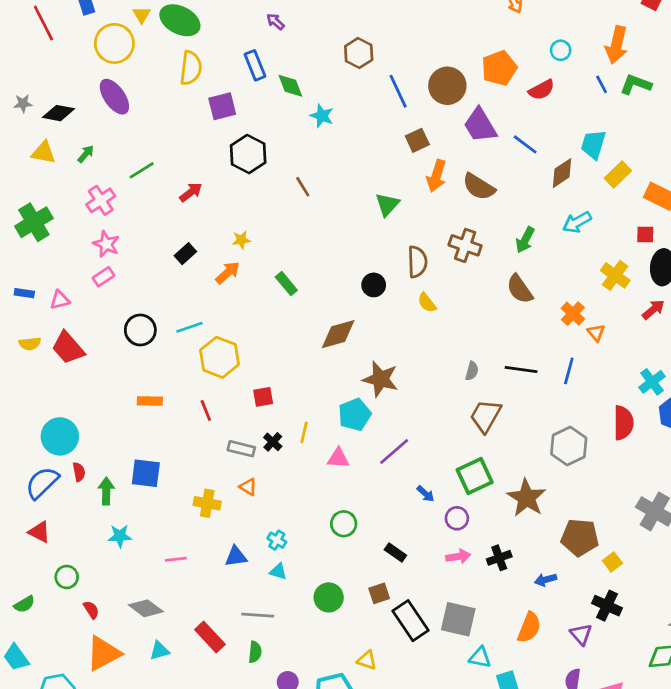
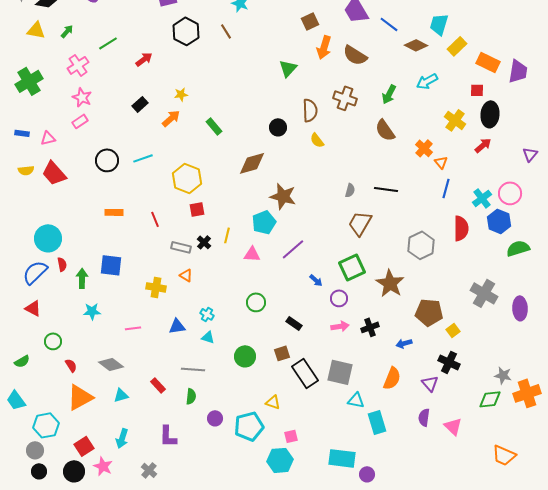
brown diamond: (562, 173) -> (416, 45), turned 60
brown line: (303, 187) -> (226, 31), moved
yellow hexagon: (219, 357) -> (187, 178), moved
blue line: (569, 371) -> (446, 188), moved
red rectangle: (210, 637) -> (158, 385), size x0.7

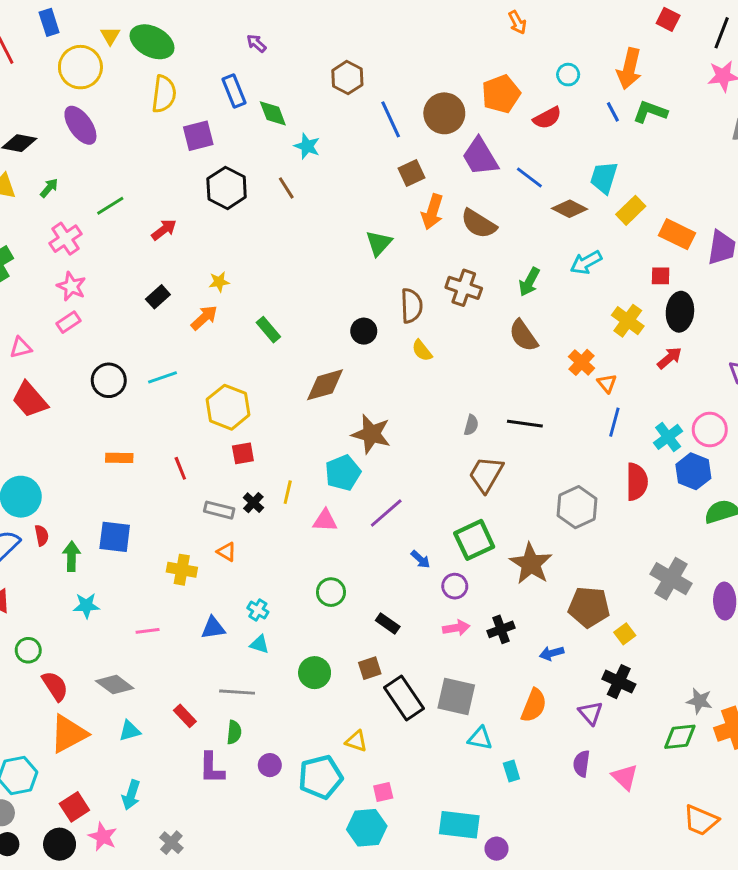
red semicircle: (71, 365) -> (55, 686), size x1.5
cyan rectangle: (377, 422) -> (511, 771), size x0.6
purple L-shape: (168, 436) -> (212, 768), moved

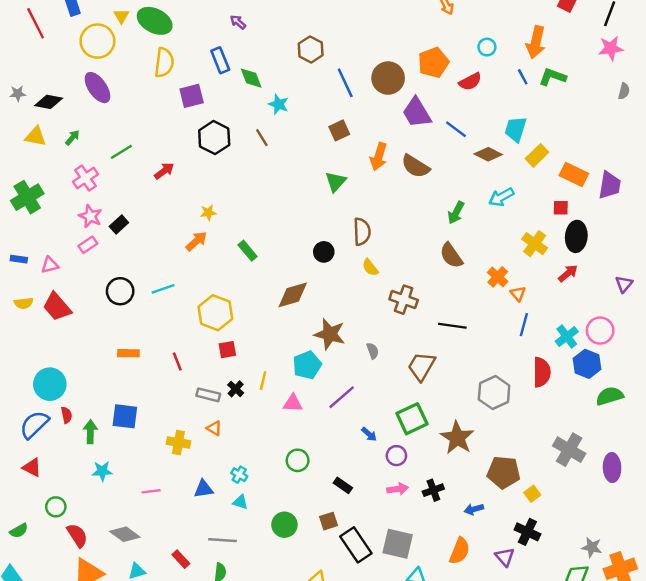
brown square: (412, 173) -> (339, 130), moved
brown cross: (464, 288) -> (404, 300), moved
black rectangle: (158, 297) -> (119, 225), moved
gray semicircle: (471, 425) -> (373, 351), moved, turned -35

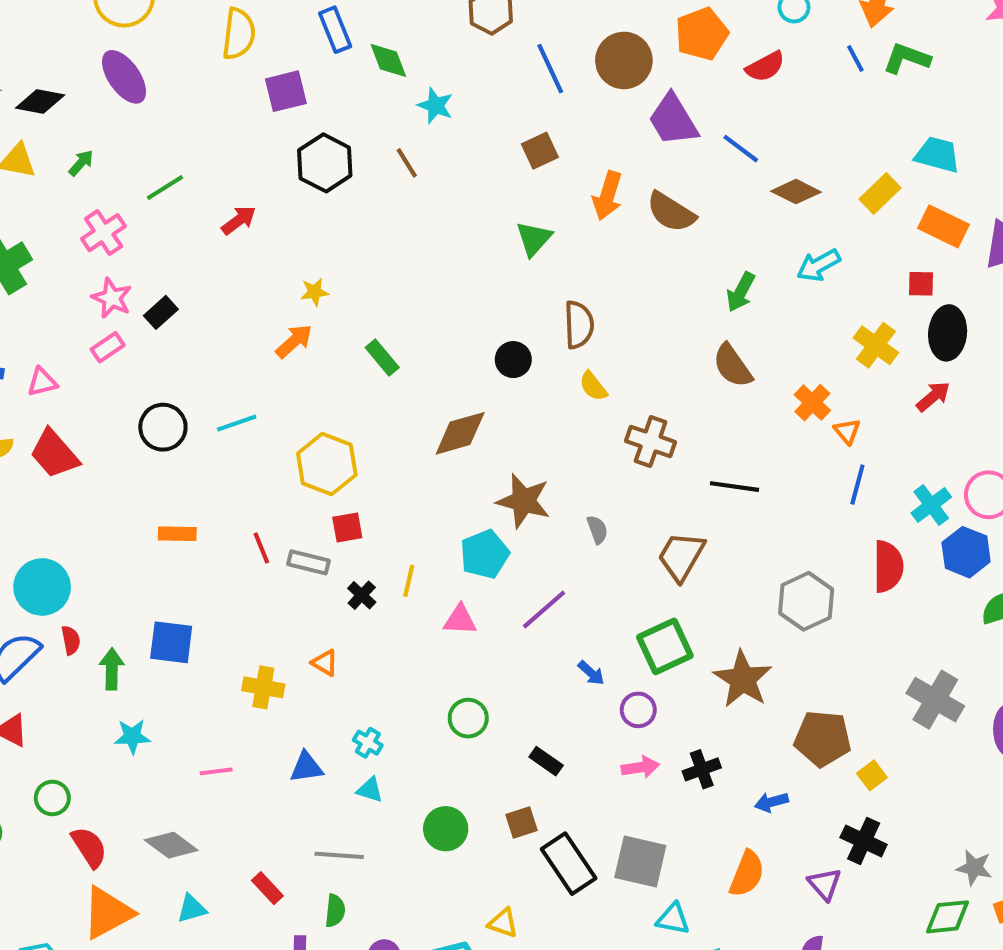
cyan trapezoid: (516, 129) -> (937, 155), moved, turned 88
gray rectangle: (208, 395) -> (308, 562), moved

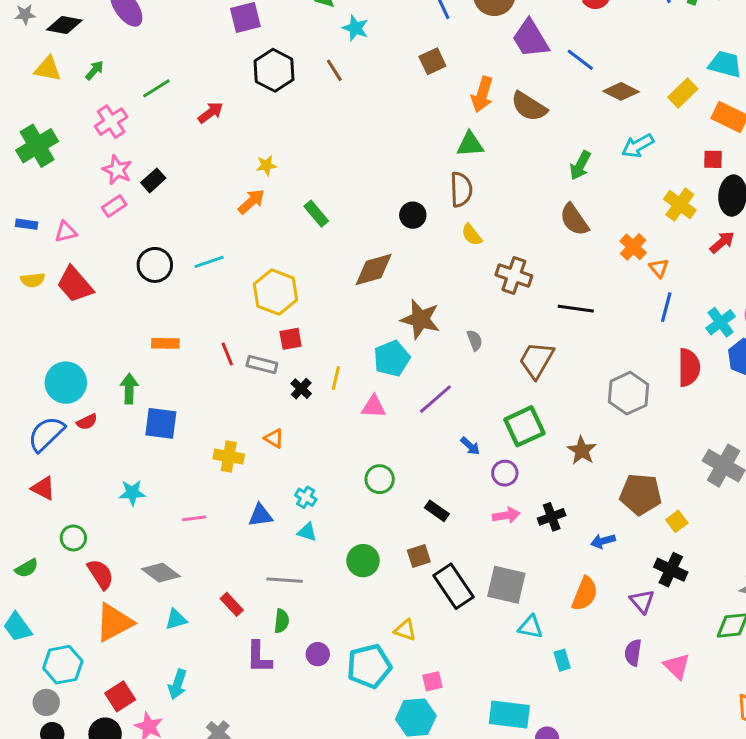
green triangle: (534, 239) -> (470, 144), moved, turned 44
red semicircle: (71, 640) -> (87, 422), turned 75
green arrow: (112, 669) -> (129, 389), moved
brown star: (743, 679) -> (582, 450), size x0.7

